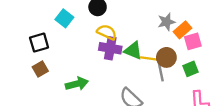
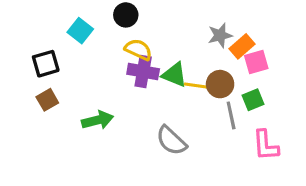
gray line: (161, 71) -> (231, 115), moved

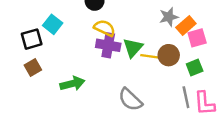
cyan square: (80, 31) -> (53, 24), moved
green triangle: (174, 75) -> (133, 48), turned 50
gray line: (231, 115) -> (186, 97), moved

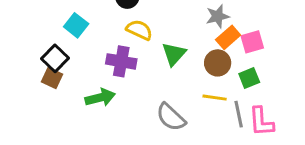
orange rectangle: (186, 26) -> (228, 37), moved
black square: (32, 39) -> (55, 58), moved, turned -30
purple cross: (108, 45) -> (121, 61), moved
yellow line: (150, 56) -> (215, 98), moved
brown square: (33, 68) -> (52, 78), turned -35

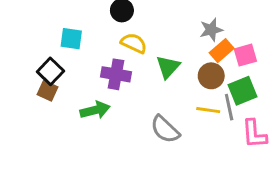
cyan square: (76, 25) -> (71, 39), turned -30
green square: (249, 78) -> (242, 91), size x1.4
gray line: (239, 114) -> (229, 107), moved

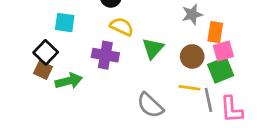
orange rectangle: (222, 51) -> (215, 32), moved, turned -40
pink square: (245, 55) -> (223, 51), moved
gray line: (229, 107) -> (208, 100), moved
green arrow: (95, 110) -> (69, 81), moved

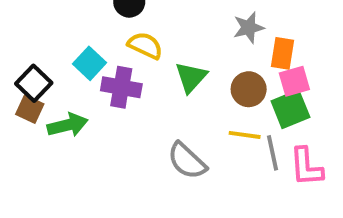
cyan square: (65, 23) -> (89, 63), moved, turned 35

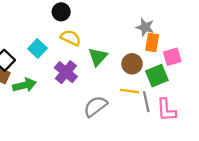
gray star: (249, 28) -> (145, 27), moved, turned 30
pink square: (294, 81) -> (172, 57), moved
purple cross: (121, 87) -> (66, 72), moved, turned 30
gray semicircle: (187, 161) -> (95, 106), turned 100

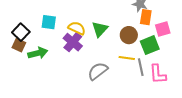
yellow semicircle: (71, 38) -> (77, 28), moved
cyan square: (37, 48) -> (49, 22), turned -35

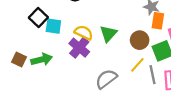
black square: (21, 32) -> (38, 17), moved
brown square: (19, 45) -> (19, 59), moved
yellow line: (127, 58) -> (137, 65), turned -56

